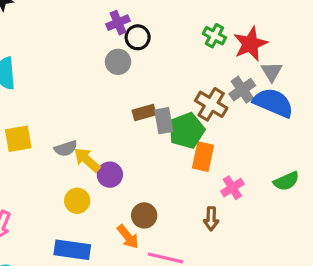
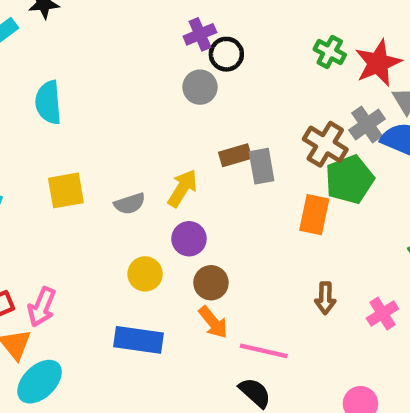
green pentagon: (187, 130) -> (349, 179), moved
yellow arrow: (87, 160) -> (182, 188), moved, turned 80
pink cross: (232, 188) -> (382, 313), moved
brown circle: (144, 215) -> (211, 283), moved

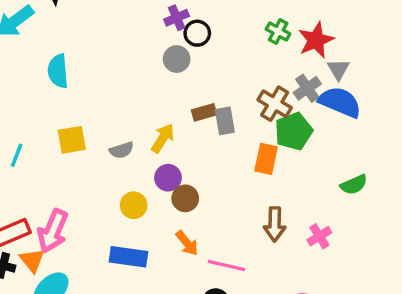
brown circle: (211, 283) -> (185, 198), moved
brown arrow: (325, 298) -> (275, 224), size x1.4
pink arrow: (42, 307) -> (53, 231), size x1.4

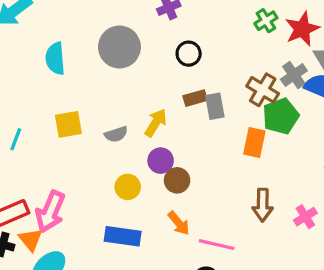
green cross: (278, 31) -> (266, 21), turned 30
black circle: (197, 33) -> (189, 54), moved
gray circle: (177, 59) -> (119, 47), moved, size x1.6

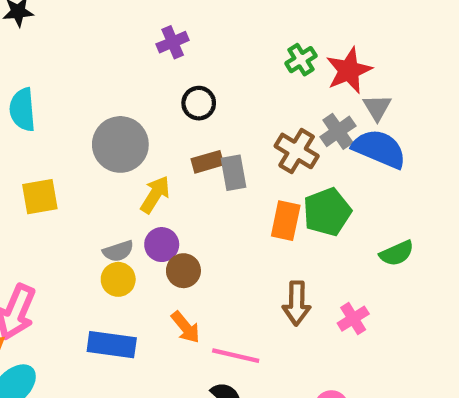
gray circle: (119, 47) -> (120, 144), moved
green pentagon: (281, 116) -> (327, 212), moved
gray semicircle: (116, 134) -> (118, 251), moved

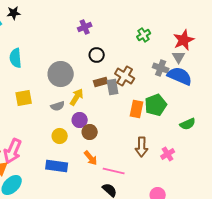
red star: (349, 70) -> (184, 40), moved
gray cross: (338, 131) -> (161, 68), turned -35
brown cross: (297, 151) -> (125, 76), moved
gray semicircle: (118, 251) -> (58, 106), moved

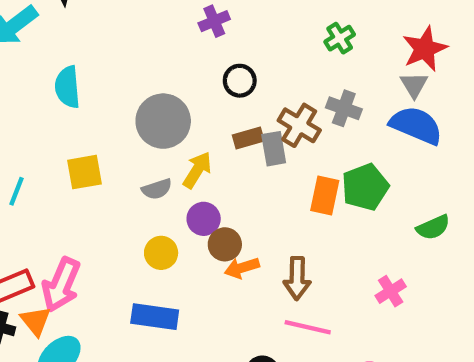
gray cross: (161, 68) -> (344, 108), moved
brown arrow: (142, 147) -> (297, 278), moved
orange arrow: (91, 158) -> (242, 268), moved, turned 112
pink line: (114, 171) -> (308, 327), moved

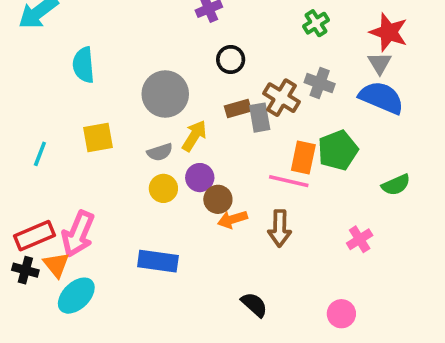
red star: (425, 49) -> (389, 32), turned -30
yellow circle: (161, 253) -> (163, 188), moved
pink line: (308, 327) -> (289, 181), moved

